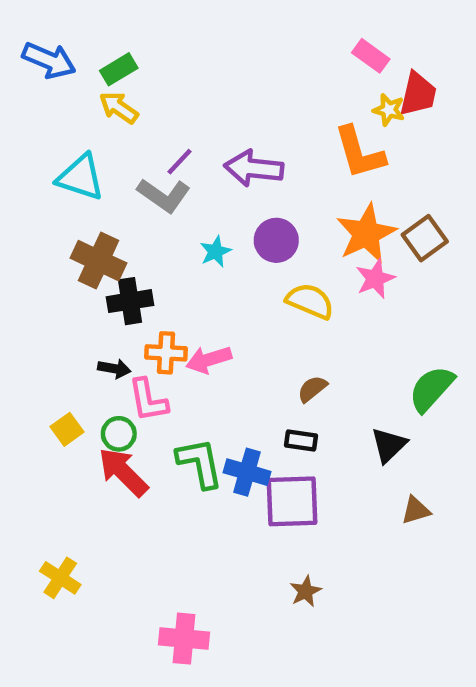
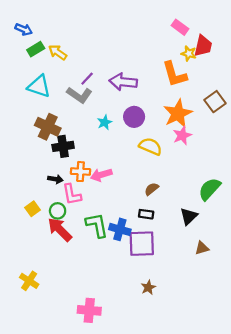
blue arrow: (49, 60) -> (24, 29), size x0.7
green rectangle: (119, 69) -> (36, 49), moved
brown square: (425, 238) -> (215, 102), moved

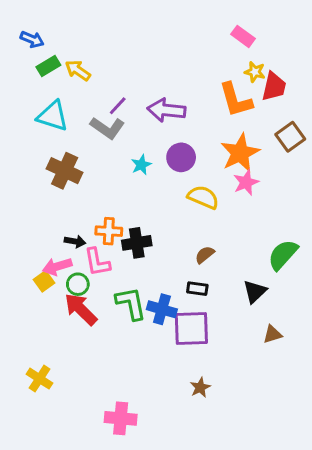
red trapezoid: (203, 46) -> (274, 87), moved
black cross: (63, 146) -> (137, 243), moved
pink arrow: (101, 175) -> (57, 266), moved

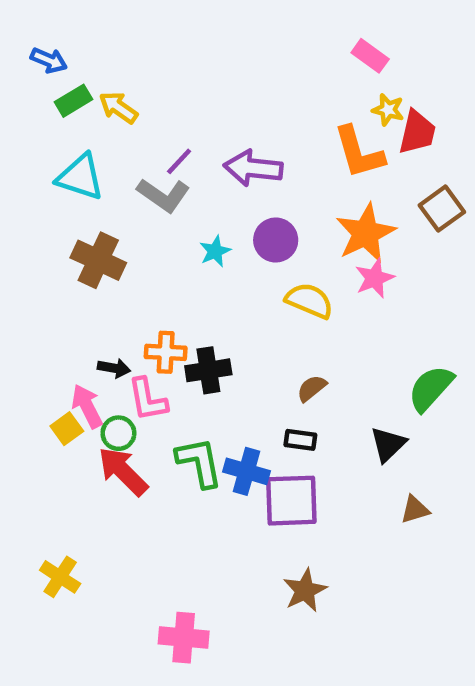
pink arrow: (57, 266) -> (87, 406), turned 80
brown star: (200, 387) -> (305, 590), size x1.4

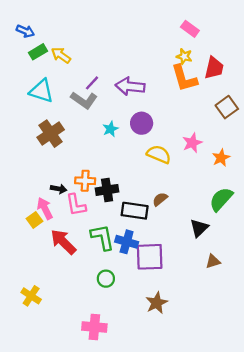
yellow star: (388, 110) -> (184, 56), moved
orange star: (366, 233) -> (221, 158), moved, size x0.6
brown cross: (98, 260) -> (51, 134), turned 30
green circle: (118, 433) -> (106, 279), moved
black rectangle: (300, 440) -> (135, 211), moved, size x1.6

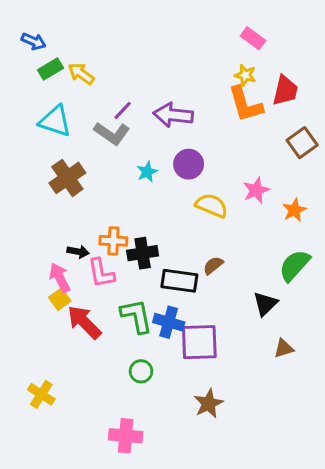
yellow square: (34, 220) -> (60, 299), moved

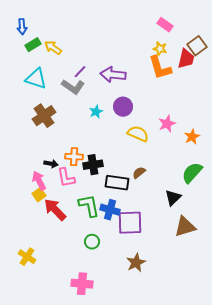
blue arrow: (34, 41) -> (22, 27), turned 63
brown square: (302, 143) -> (197, 46), moved
brown triangle: (284, 348) -> (185, 227), size x1.6

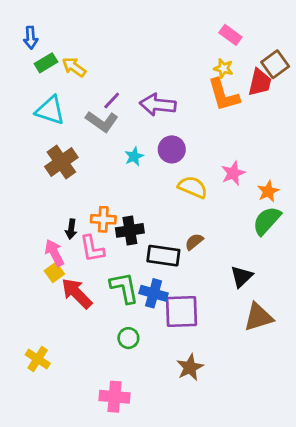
black arrow: (51, 164) -> (71, 229), turned 88
green semicircle: (192, 173) -> (267, 221), moved

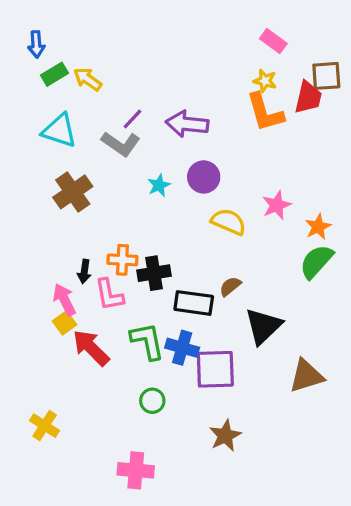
brown square: (275, 64) -> (326, 76), turned 32
black triangle: (242, 277) -> (263, 326), moved, size x1.4

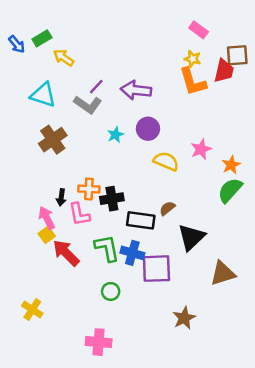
blue arrow: (36, 44) -> (17, 44), moved, turned -36
green rectangle: (55, 74) -> (42, 38), moved
brown star: (225, 436) -> (184, 318), moved

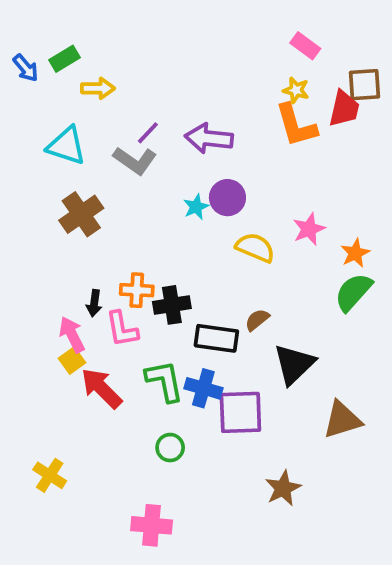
yellow arrow: (64, 58) -> (98, 88), turned 145
cyan star: (115, 135) -> (196, 207), moved

